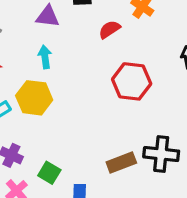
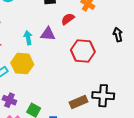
purple triangle: (48, 17) -> (48, 34), moved

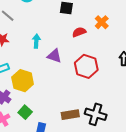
purple triangle: (48, 34) -> (54, 56), moved
yellow hexagon: (22, 64) -> (23, 81), moved

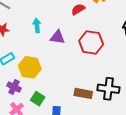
brown rectangle: (70, 115) -> (83, 93), turned 30

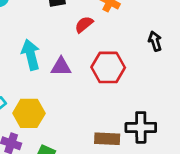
cyan arrow: (37, 26) -> (31, 55), size x1.5

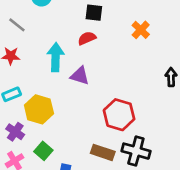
red semicircle: (84, 24) -> (87, 38), moved
red hexagon: (108, 67) -> (119, 115), moved

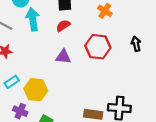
cyan arrow: (56, 57) -> (33, 19), moved
red hexagon: (119, 115) -> (98, 47), moved

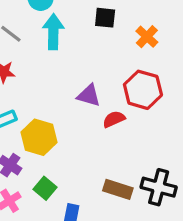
orange cross: (105, 11) -> (147, 37), moved
red semicircle: (63, 26) -> (114, 119), moved

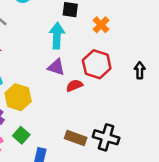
cyan arrow: (53, 32) -> (57, 36), moved

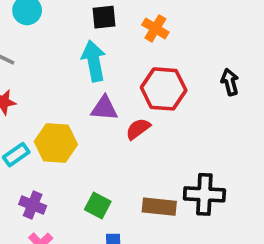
yellow hexagon: (18, 97) -> (56, 143), moved
green square: (21, 135) -> (98, 206), moved

